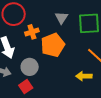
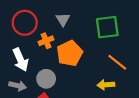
gray triangle: (61, 18) -> (63, 19), moved

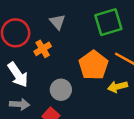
orange pentagon: (70, 53) -> (93, 65), moved
gray circle: (46, 79) -> (61, 90), moved

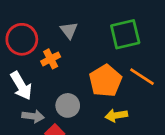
yellow arrow: (118, 87) -> (116, 115), moved
gray arrow: (19, 104) -> (33, 116), moved

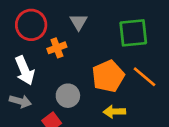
gray arrow: (33, 116) -> (20, 101), moved

